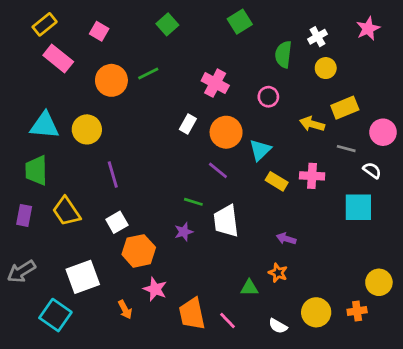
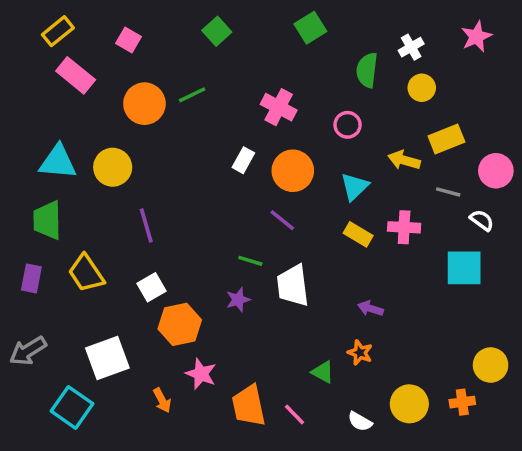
cyan triangle: (260, 150) -> (355, 187), moved
green triangle: (249, 288) -> (323, 372), turned 30

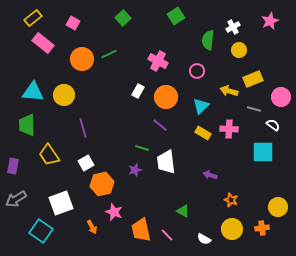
purple rectangle: (31, 278) -> (13, 166), moved
orange star: (360, 353) -> (231, 200), moved

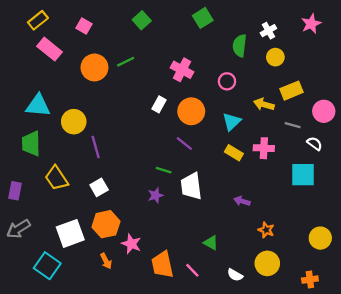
yellow circle: (64, 95) -> (74, 122), moved
orange hexagon: (102, 184) -> (106, 224), moved
orange cross: (262, 228) -> (310, 280), moved

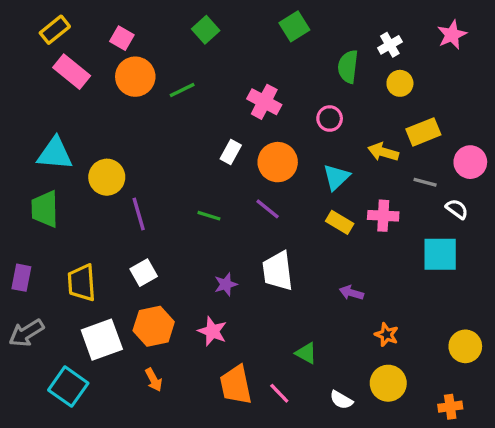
orange circle: (94, 67) -> (135, 77), moved
green line: (164, 170) -> (209, 216), moved
yellow trapezoid: (56, 178) -> (82, 283), moved, turned 30
pink star: (131, 244) -> (212, 331), moved

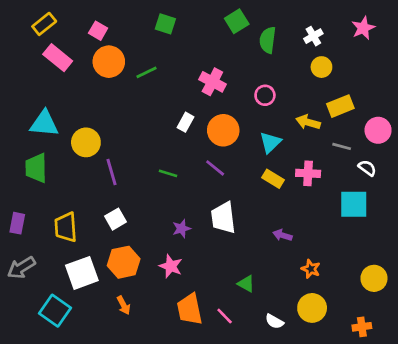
green square: (206, 30) -> (165, 24), turned -30
green semicircle: (348, 67) -> (268, 40), moved

